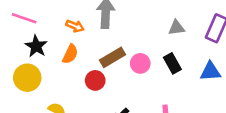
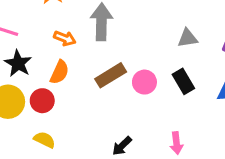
red circle: (95, 80) -> (42, 101), moved

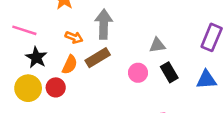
gray triangle: (188, 38) -> (157, 45), moved
brown rectangle: (111, 75) -> (98, 58), moved

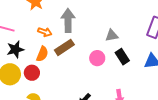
black star: (36, 57) -> (15, 49), turned 30

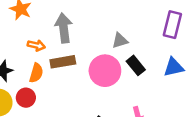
brown rectangle: (64, 47) -> (63, 62), turned 30
pink circle: (97, 58) -> (105, 71), size x1.6

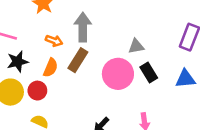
brown rectangle: (63, 62) -> (78, 60), turned -55

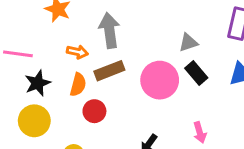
gray triangle: (136, 46) -> (188, 43), moved
brown rectangle: (78, 60) -> (109, 71), turned 45
red circle: (37, 91) -> (94, 111), moved

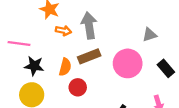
orange arrow: (77, 52) -> (63, 31), moved
black rectangle: (196, 73) -> (166, 68), moved
black star: (38, 83) -> (34, 66), turned 30

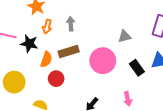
gray arrow: (89, 25) -> (71, 24), size x0.6
orange arrow: (63, 31) -> (47, 27), turned 88
black star: (34, 66) -> (29, 44), moved

